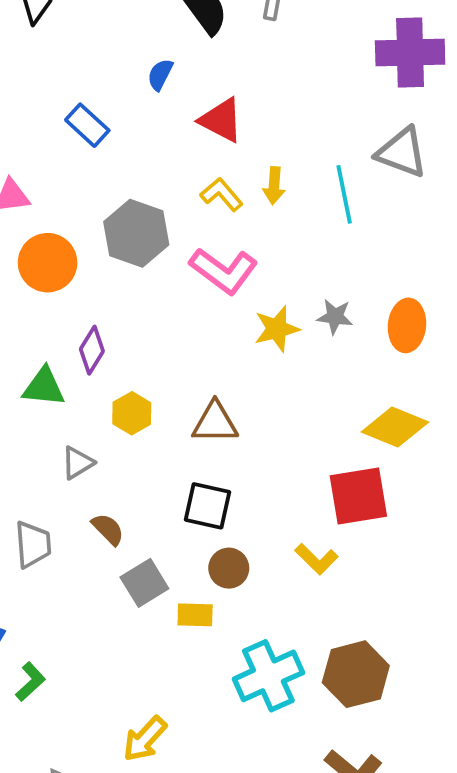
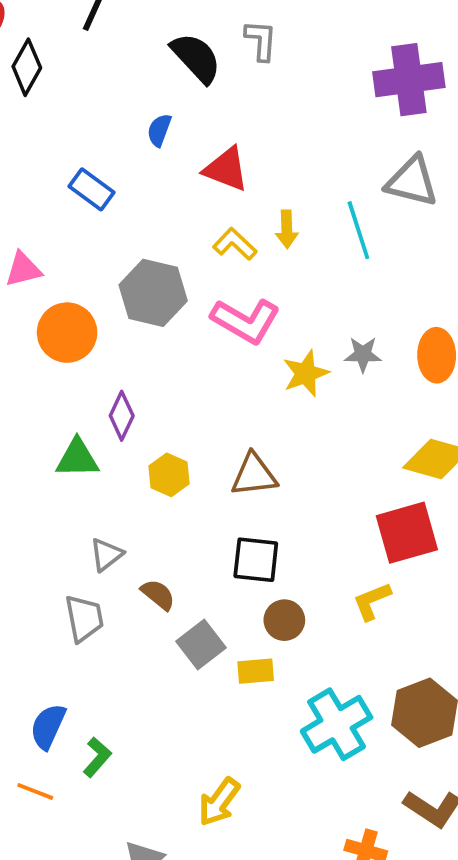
gray triangle: (78, 463) -> (106, 555), moved
yellow L-shape: (316, 559) -> (372, 601), turned 120

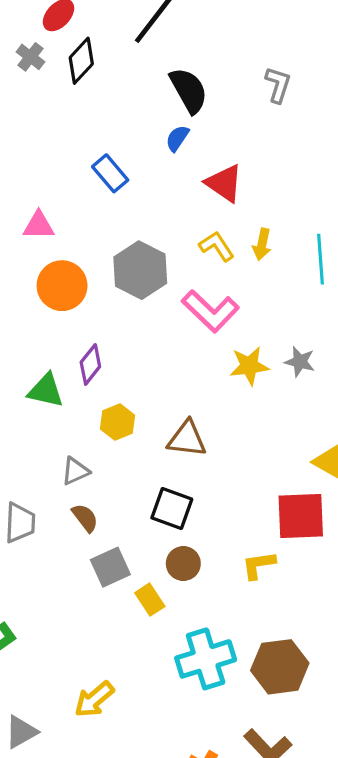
black semicircle: (196, 58) -> (189, 90), moved
gray triangle: (106, 555) -> (75, 471), moved
yellow rectangle: (256, 671) -> (150, 600), turned 48

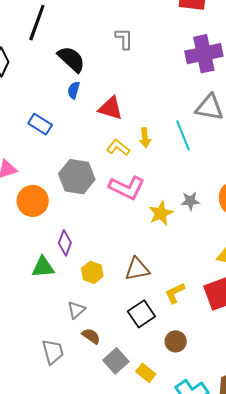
black square: (172, 509) -> (141, 314), turned -36
brown circle: (183, 564) -> (176, 341), moved
yellow L-shape: (259, 565) -> (175, 293), moved

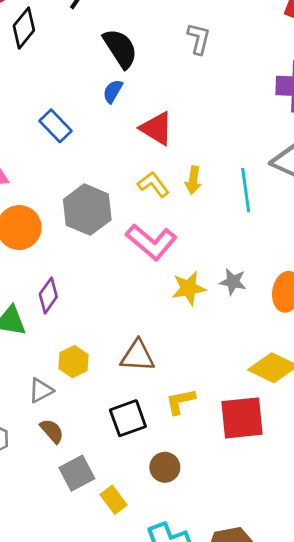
yellow hexagon: (92, 272) -> (74, 362), moved

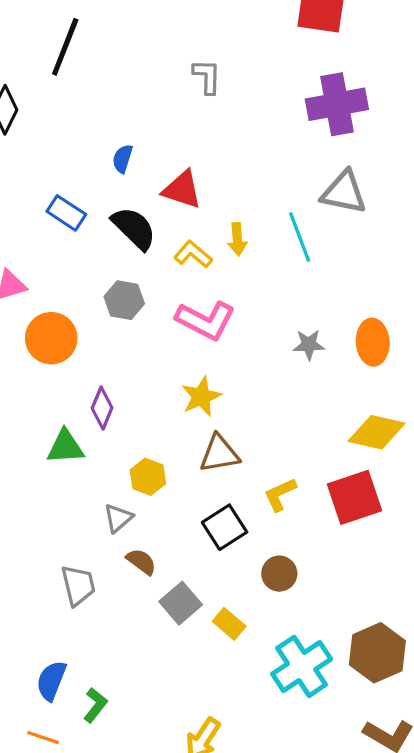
black semicircle: (120, 48) -> (134, 228), moved
gray hexagon: (87, 210) -> (124, 300), size x0.7
yellow star: (189, 288) -> (201, 397), moved

